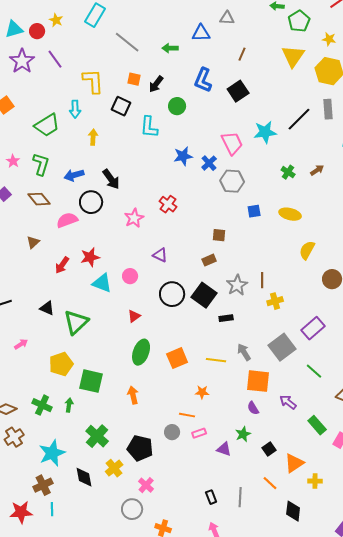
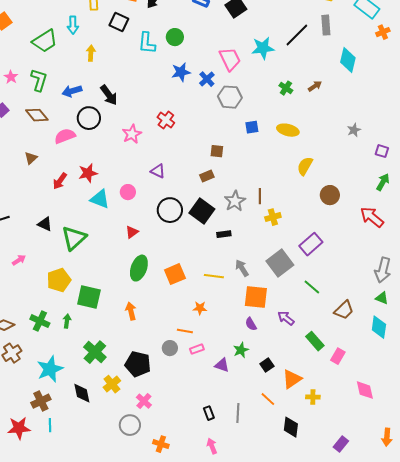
green circle: (177, 106) -> (175, 37), moved

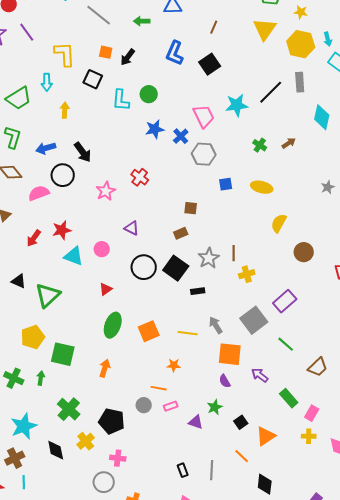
orange arrow: (131, 311) -> (105, 368), turned 30
yellow cross: (313, 397) -> (309, 436), moved
pink cross: (144, 401) -> (118, 458), turned -35

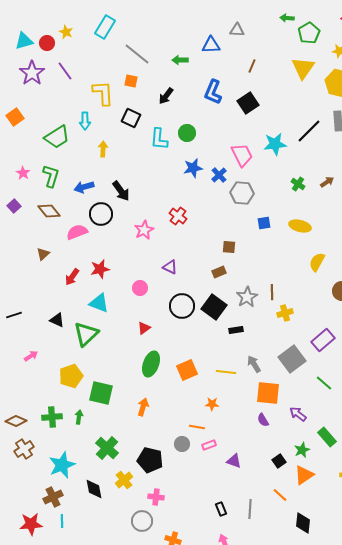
orange square: (106, 52) -> (131, 81), moved
cyan triangle: (74, 256) -> (99, 303), moved
green cross: (14, 378) -> (52, 417), turned -30
green star: (215, 407) -> (302, 450), moved

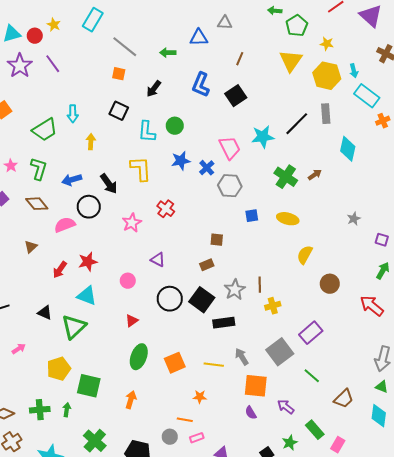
yellow L-shape: (103, 93) -> (141, 169), moved
green cross: (298, 184) -> (286, 177), size x1.6
black rectangle: (236, 330) -> (224, 323), size x1.5

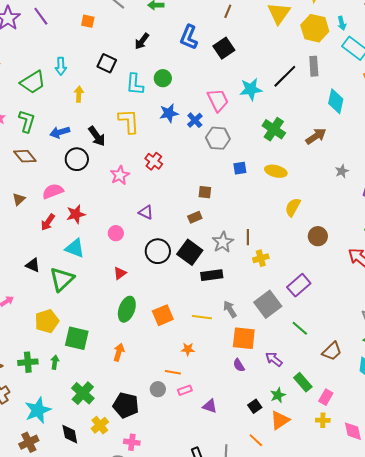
orange square: (119, 74) -> (88, 21), moved
brown arrow: (315, 175) -> (316, 136), moved, size x1.5
pink semicircle: (65, 225) -> (53, 191), moved

